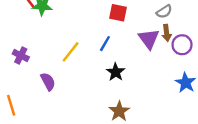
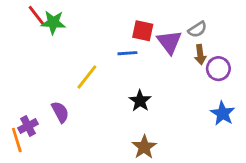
purple triangle: (149, 39) -> (169, 42), moved
blue line: (105, 44) -> (127, 53), moved, turned 56
purple cross: (21, 55) -> (28, 126), moved, turned 35

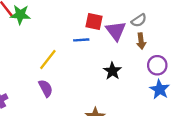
purple circle: (218, 69) -> (157, 65), moved
black star: (140, 101) -> (112, 71), moved
purple semicircle: (60, 112) -> (46, 88), moved

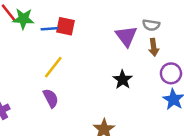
gray semicircle: (139, 20) -> (151, 25), turned 42
red square: (94, 22) -> (66, 26), moved
blue line: (81, 40) -> (49, 29), moved

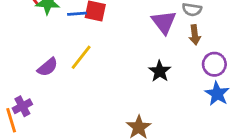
purple semicircle: (51, 98) -> (48, 67), moved, turned 78

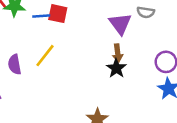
brown arrow: (195, 35) -> (118, 53), moved
purple semicircle: (48, 67) -> (15, 64), turned 120

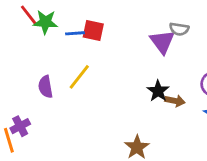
gray semicircle: (146, 12) -> (179, 29), moved
brown arrow: (118, 53) -> (175, 101), moved, turned -72

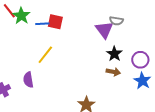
green star: (45, 22) -> (21, 16), turned 30
purple semicircle: (45, 87) -> (28, 80), moved
black star: (158, 91) -> (114, 54), moved

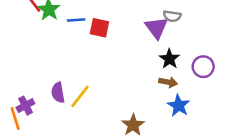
red square: (55, 22) -> (99, 28), moved
yellow line: (45, 55) -> (80, 96), moved
blue star: (142, 81) -> (179, 106), moved

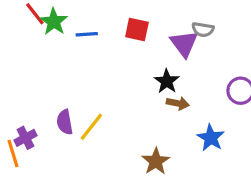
red square: (99, 28) -> (137, 29), moved
black star: (169, 59) -> (167, 81), moved
brown arrow: (168, 82) -> (178, 103), moved

